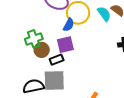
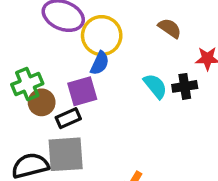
cyan semicircle: (104, 14) -> (155, 86), moved
blue semicircle: (69, 25) -> (100, 63), moved

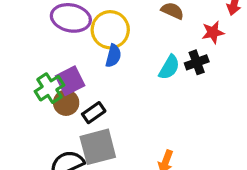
cyan semicircle: (155, 86) -> (169, 67), turned 80
purple square: (82, 91) -> (70, 81), moved

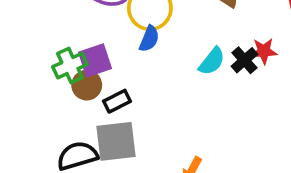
red star: (213, 32) -> (264, 51), moved
black cross: (197, 62) -> (244, 60), turned -30

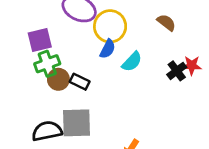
purple square: (95, 60) -> (40, 40), moved
cyan semicircle: (212, 61) -> (132, 62), moved
black rectangle: (117, 101) -> (80, 82), moved, turned 48

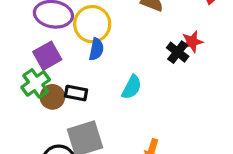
purple square: (40, 40) -> (47, 56), moved
cyan semicircle: (132, 62) -> (132, 87), moved

